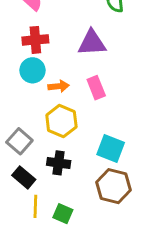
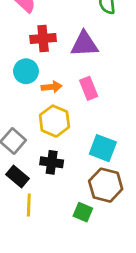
red cross: (35, 40) -> (43, 39), moved
green square: (63, 214) -> (83, 212), moved

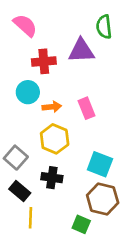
purple triangle: (84, 44) -> (81, 51), moved

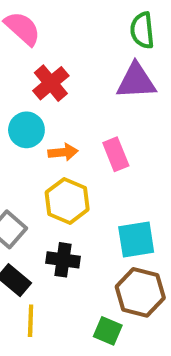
purple triangle: (81, 51) -> (136, 81), moved
red cross: (44, 61) -> (51, 83), turned -35
cyan square: (100, 164) -> (136, 240), turned -30

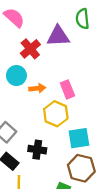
purple triangle: (136, 81) -> (58, 36), moved
yellow hexagon: (67, 201) -> (56, 114), moved

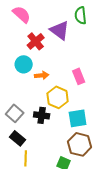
purple triangle: (58, 36) -> (60, 30), turned 40
pink rectangle: (67, 89) -> (79, 76), moved
black cross: (37, 150) -> (42, 115), moved

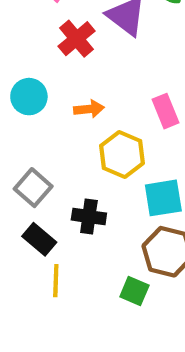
cyan circle: (24, 64) -> (29, 97), moved
black cross: (42, 115) -> (89, 217), moved

